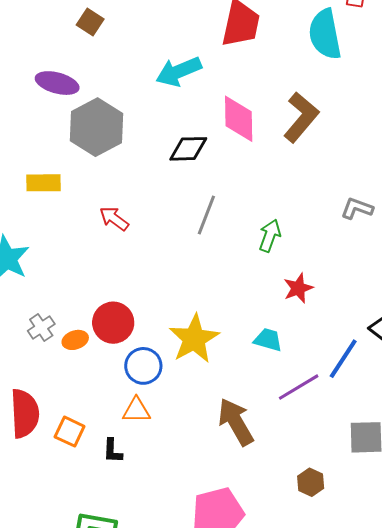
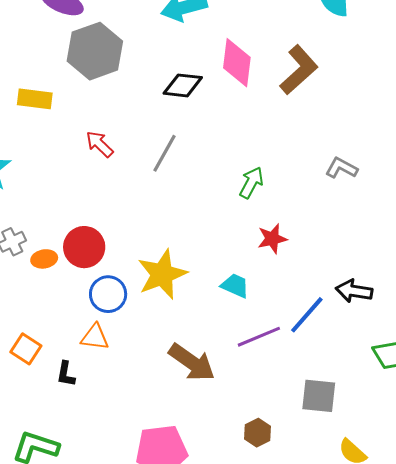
gray line: (206, 215) -> (165, 153), moved
brown arrow: (236, 422) -> (192, 362), turned 147

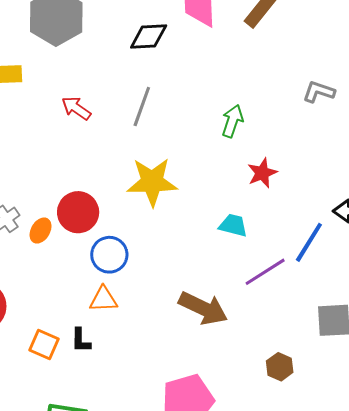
orange ellipse: (44, 259) -> (41, 231), turned -40
yellow star: (162, 274) -> (152, 182), moved, turned 30
orange square: (26, 349) -> (44, 344), moved

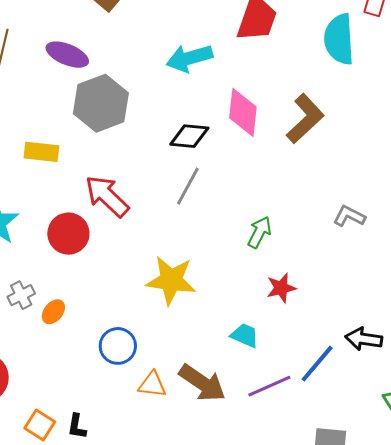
gray line: (142, 107) -> (188, 186), moved
red arrow: (76, 108) -> (107, 196), size x1.6
red circle: (78, 212) -> (68, 234), moved
orange triangle: (103, 299) -> (152, 385), moved
brown arrow: (203, 308) -> (202, 383), moved

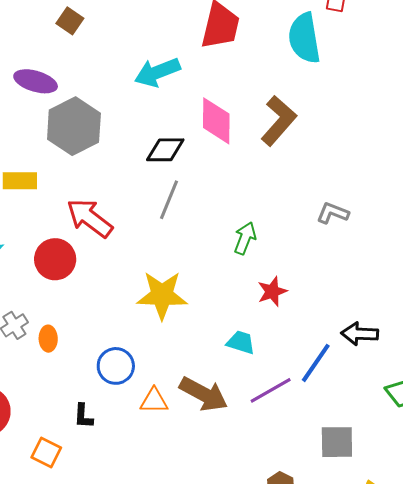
orange ellipse: (53, 312) -> (48, 339), turned -35
black L-shape: (77, 426) -> (83, 416), moved

